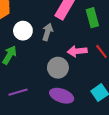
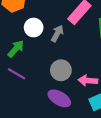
pink arrow: (77, 51) -> (88, 81), moved
purple line: (18, 92) -> (16, 74), moved, turned 36

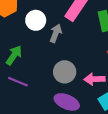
white circle: (34, 28) -> (36, 20), moved

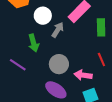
green arrow: (14, 55) -> (34, 43), moved, turned 120

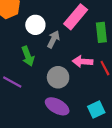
pink arrow: (83, 75) -> (83, 61), moved

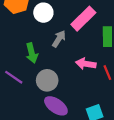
white circle: (35, 25) -> (43, 13), moved
gray circle: (58, 77) -> (47, 80), moved

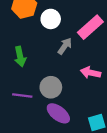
green arrow: (32, 53) -> (20, 57), moved
purple line: (14, 77) -> (22, 96), moved, turned -30

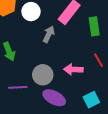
pink arrow: (91, 73) -> (73, 69), moved

